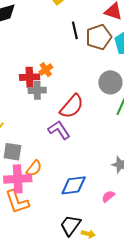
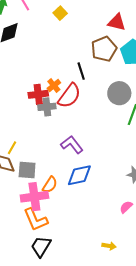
black line: (75, 30) -> (81, 71), moved
red semicircle: (72, 106) -> (69, 96), moved
blue diamond: (74, 185) -> (79, 175), moved
black trapezoid: (70, 225) -> (41, 246), moved

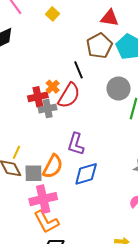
purple L-shape: (72, 145) -> (76, 144), turned -120
orange semicircle: (50, 185) -> (53, 166), moved, size x1.4

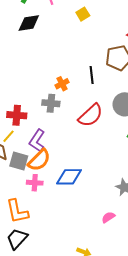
red semicircle: (69, 95) -> (91, 115), moved
red cross: (38, 97) -> (17, 115), moved
purple L-shape: (76, 144) -> (37, 141), moved
pink cross: (43, 199) -> (35, 183), moved, size x0.6

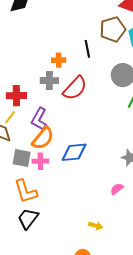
orange cross: (62, 84) -> (59, 60), turned 32
red semicircle: (91, 115) -> (75, 88), moved
gray square: (19, 161) -> (22, 158), moved

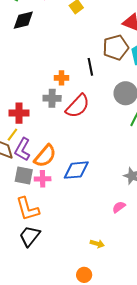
purple L-shape: (39, 119) -> (23, 149), moved

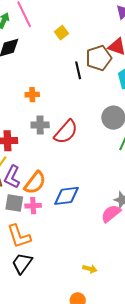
brown pentagon: (116, 47) -> (99, 58), moved
black line: (90, 67) -> (78, 70), moved
orange cross: (61, 78) -> (32, 95), moved
pink semicircle: (119, 207) -> (111, 214), moved, size x1.5

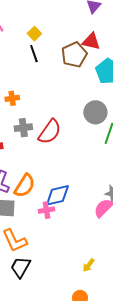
black line: (78, 70) -> (34, 54), moved
pink cross: (33, 206) -> (46, 210), moved
yellow arrow: (90, 269) -> (89, 265), turned 120

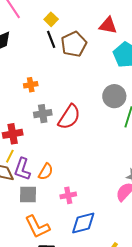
brown pentagon: (74, 55) -> (74, 44), moved
orange semicircle: (25, 186) -> (46, 172), size x0.7
blue diamond: (57, 195) -> (83, 223), moved

